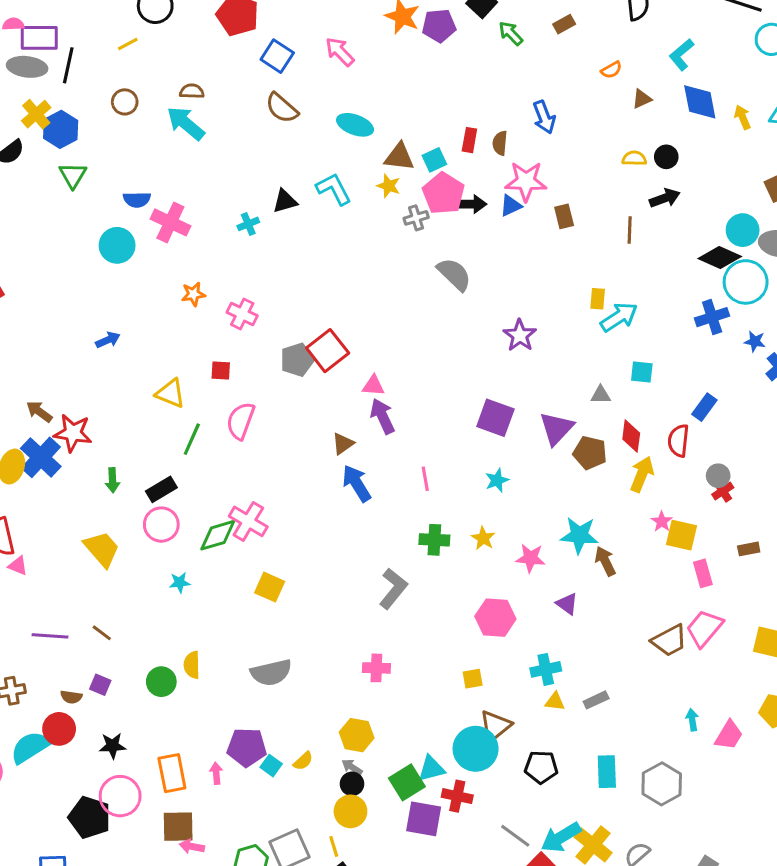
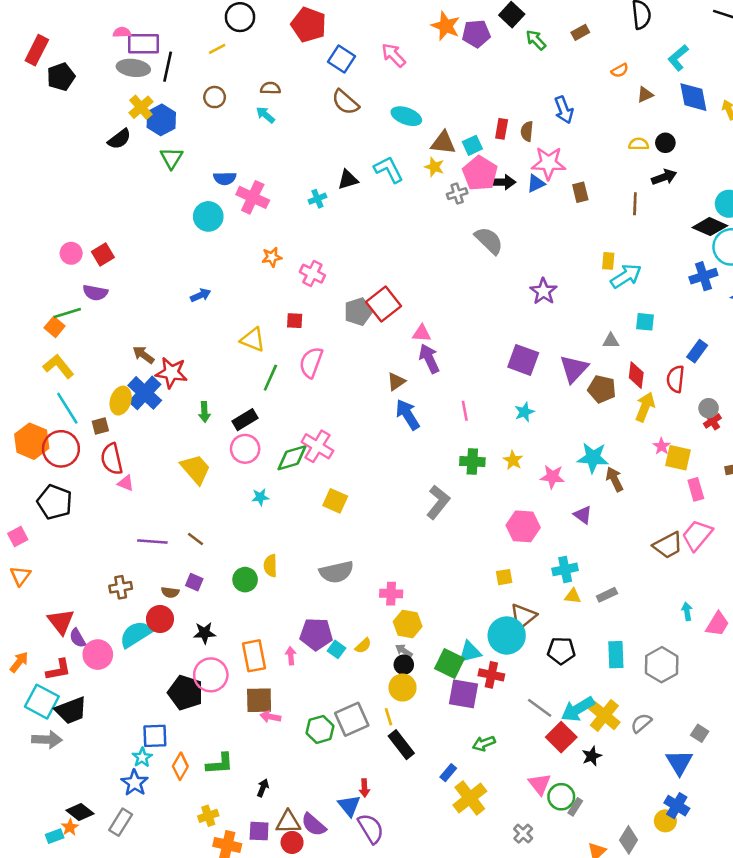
cyan arrow: (186, 123) -> (265, 115), size x0.6
pink cross: (376, 668) -> (391, 594), moved
green square: (407, 782) -> (450, 663), turned -32

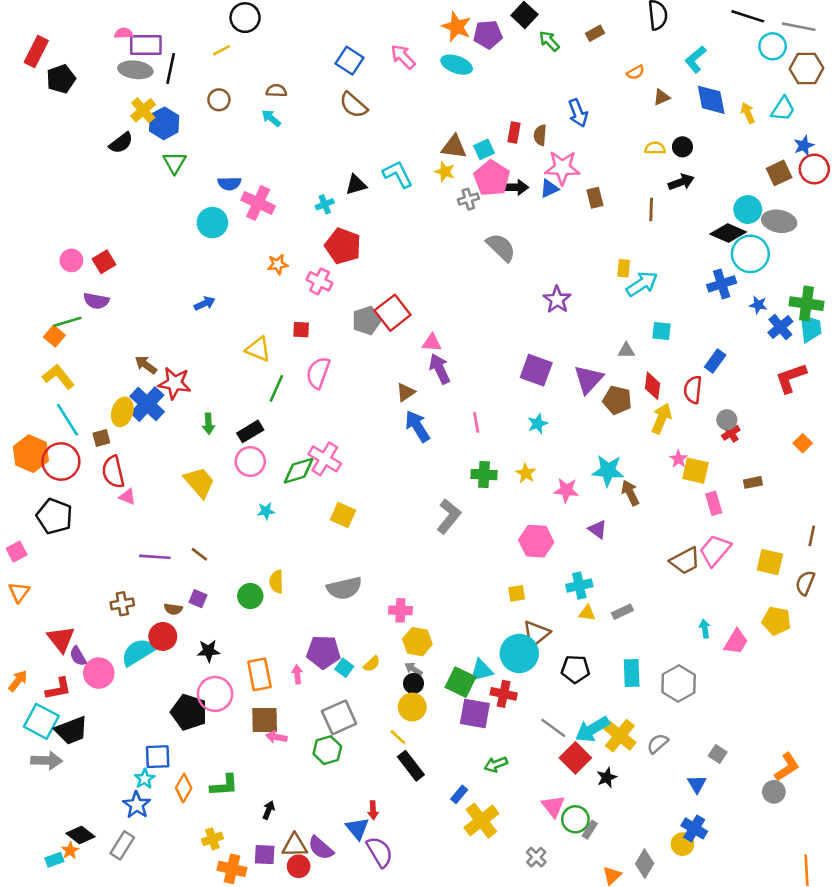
red pentagon: (309, 25) -> (343, 246), moved
cyan ellipse: (406, 116) -> (457, 65), moved
yellow line: (389, 717) -> (398, 737), turned -30
gray square: (352, 719) -> (339, 717), moved
blue triangle: (679, 762) -> (697, 784), size x0.7

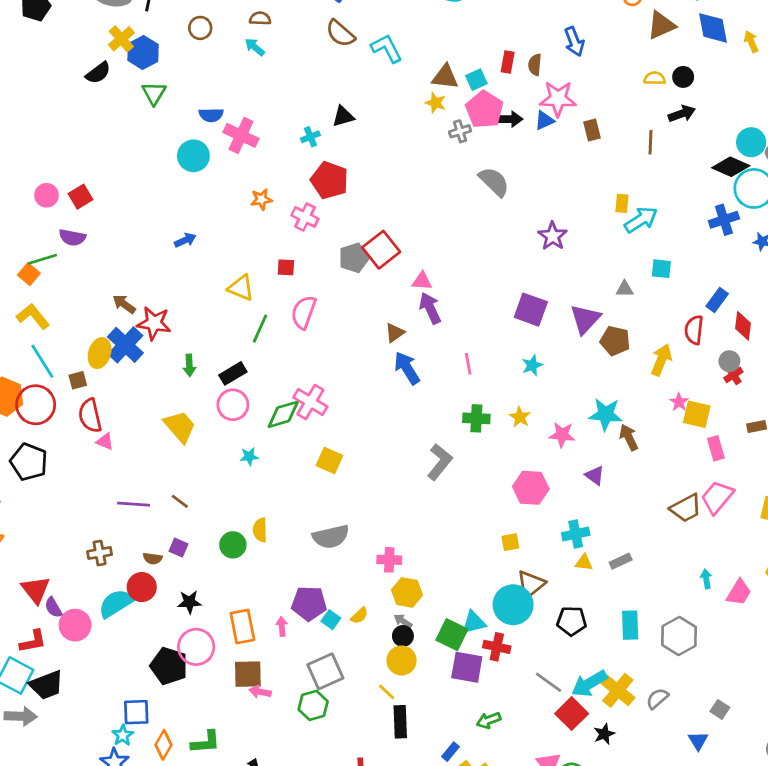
brown triangle: (662, 97) -> (661, 25), size x1.6
cyan L-shape: (398, 174) -> (387, 48), moved
red diamond: (652, 386) -> (743, 326), moved
black rectangle: (411, 766) -> (400, 722), turned 36

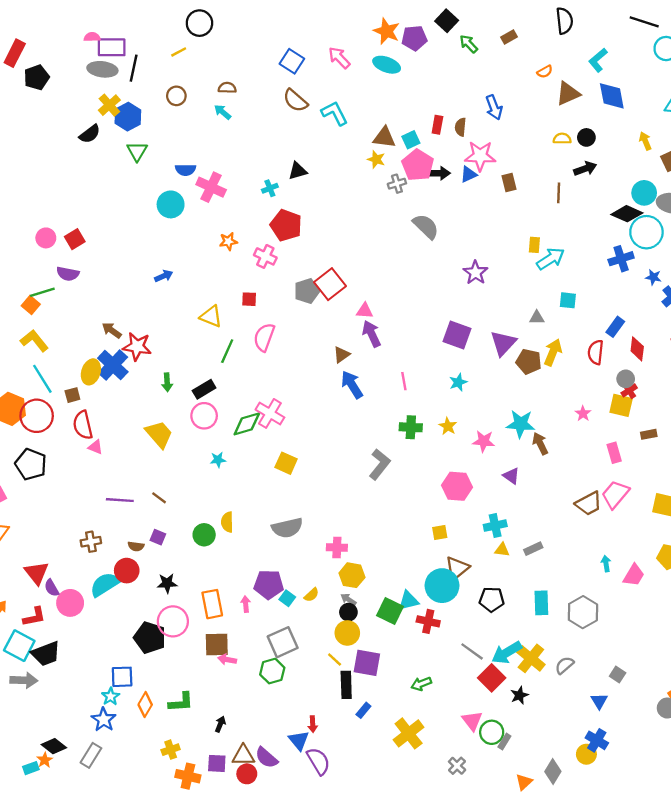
yellow arrow: (751, 42) -> (645, 141), moved
yellow arrow: (661, 360) -> (553, 352), moved
yellow square: (697, 414) -> (621, 405), moved
purple square: (467, 667) -> (367, 663), moved
blue rectangle: (451, 752) -> (363, 710), moved

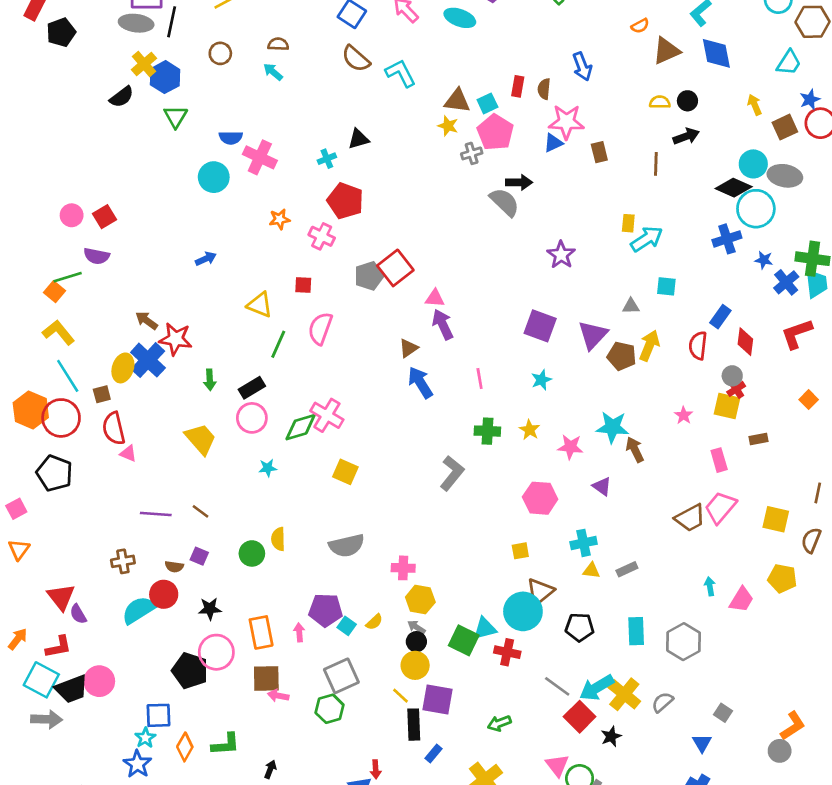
black arrow: (439, 173) -> (519, 182), moved
pink circle: (70, 603) -> (99, 681), moved

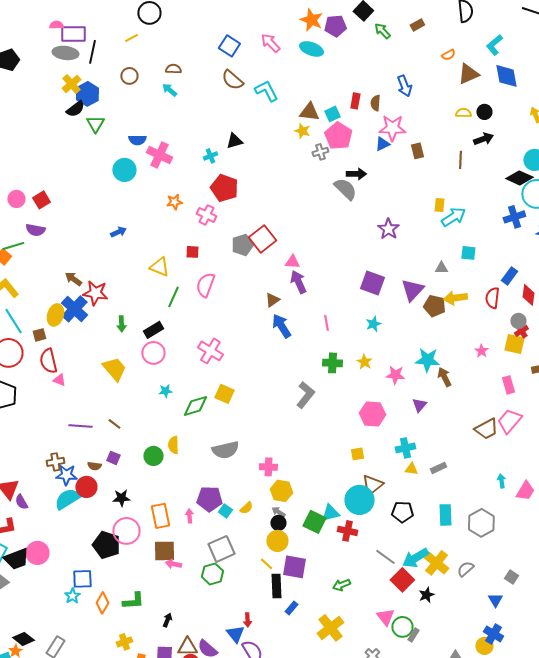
black semicircle: (122, 97) -> (75, 109), moved
yellow arrow: (649, 346) -> (455, 298), turned -120
green diamond: (301, 427) -> (195, 406), moved
purple triangle: (602, 486) -> (419, 405), turned 35
blue star: (137, 764) -> (66, 475), moved, turned -30

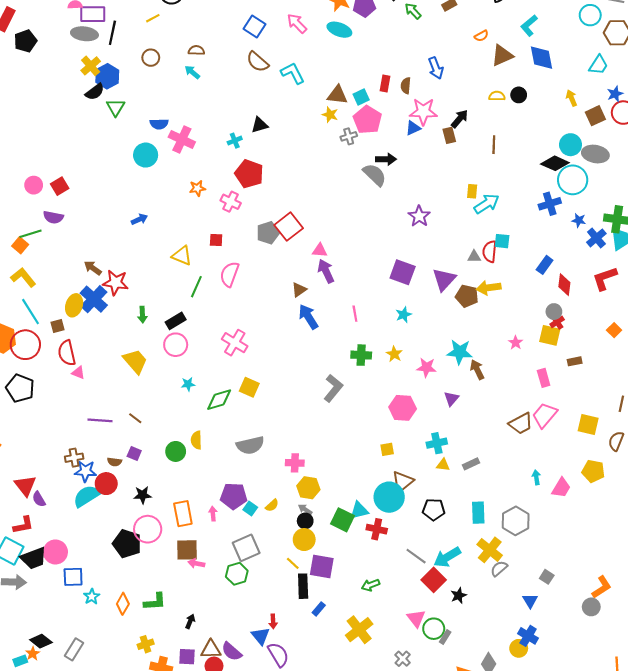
black arrow: (483, 139) -> (460, 119), moved, turned -30
red semicircle: (492, 298) -> (490, 251), moved
yellow cross: (436, 563) -> (490, 550), moved
blue square: (82, 579) -> (73, 577), moved

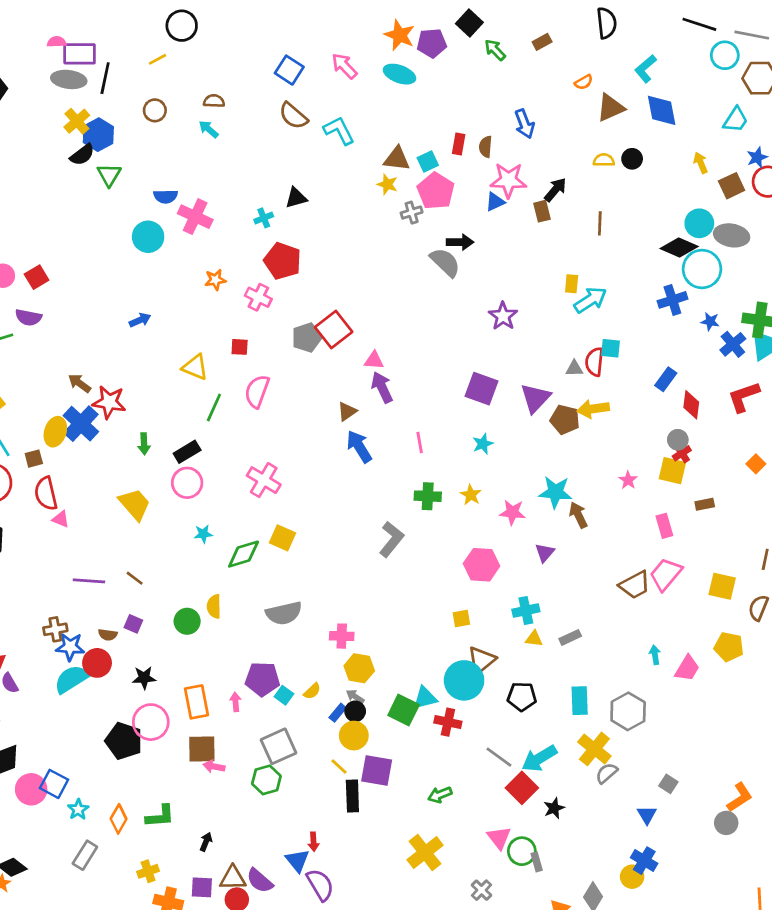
pink circle: (55, 552) -> (31, 789), moved
blue square: (73, 577) -> (54, 784), turned 30
blue rectangle: (319, 609) -> (338, 713), moved
gray rectangle: (445, 637) -> (537, 862), turned -48
gray rectangle: (74, 649) -> (85, 855), moved

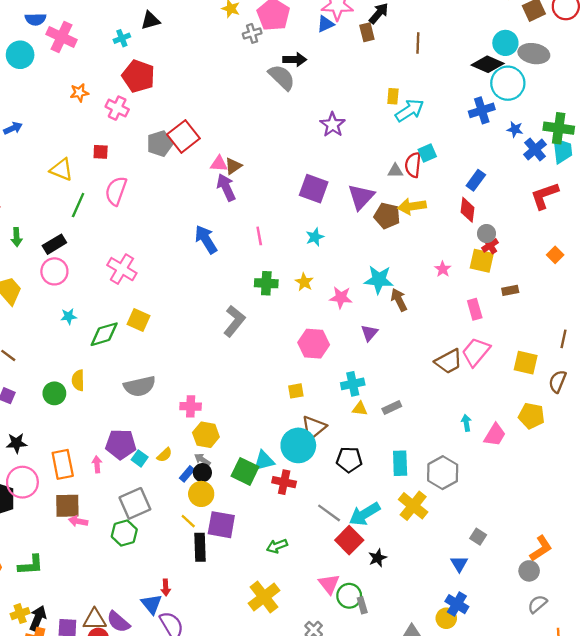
cyan square: (611, 348) -> (427, 153), turned -30
red diamond: (691, 405) -> (468, 210), moved
brown triangle: (347, 412) -> (233, 166), moved
gray semicircle: (607, 773) -> (537, 604), moved
black arrow: (206, 842) -> (38, 618), moved, size x1.5

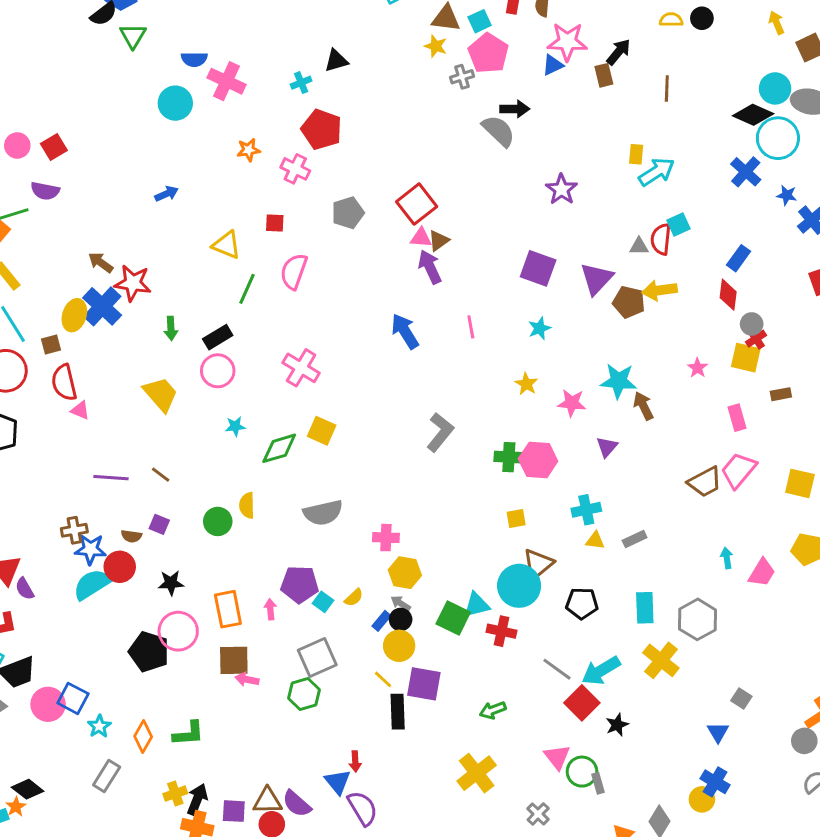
blue cross: (482, 110) -> (746, 172), turned -30
red square: (183, 136) -> (417, 204), moved
green cross: (266, 283) -> (509, 457), moved

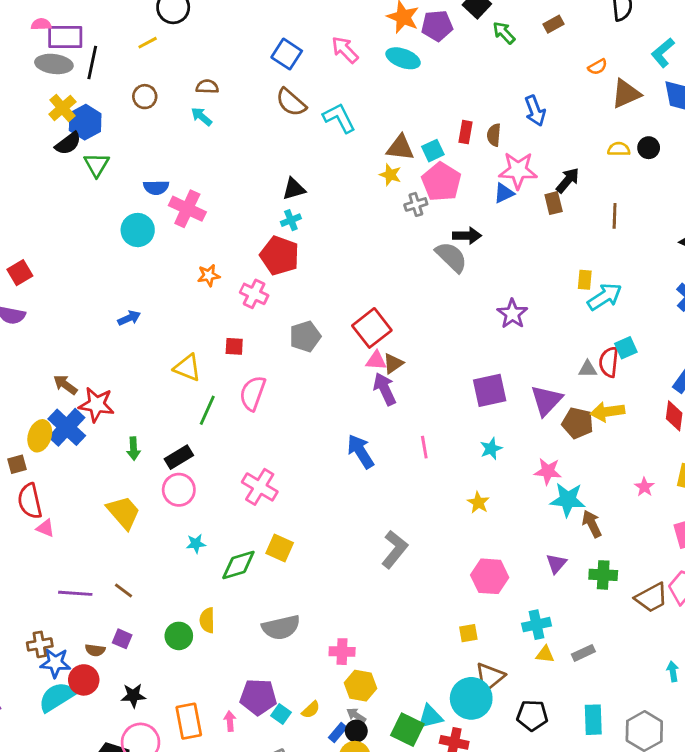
cyan cross: (301, 83) -> (291, 220), moved
purple square: (538, 268) -> (490, 390), turned -32
pink star: (572, 403) -> (548, 471), moved
green cross: (509, 457) -> (603, 575), moved

